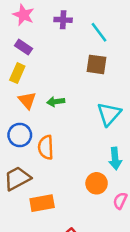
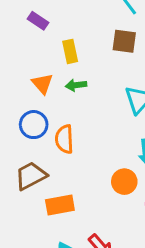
yellow rectangle: (17, 73) -> (70, 51), moved, turned -36

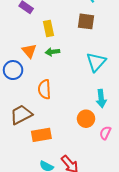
blue circle: (34, 125) -> (13, 70), moved

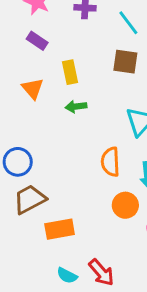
orange triangle: (29, 51) -> (33, 89), moved
blue circle: (13, 70) -> (18, 162), moved
orange semicircle: (44, 89) -> (110, 162), moved

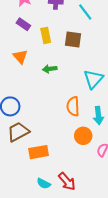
brown square: (125, 62) -> (73, 39), moved
yellow rectangle: (70, 72) -> (46, 35), moved

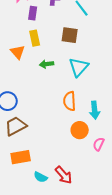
purple rectangle: (23, 24) -> (33, 13), moved, turned 64
yellow rectangle: (46, 35) -> (35, 38), moved
cyan triangle: (93, 79) -> (79, 67), moved
orange rectangle: (39, 152) -> (21, 157), moved

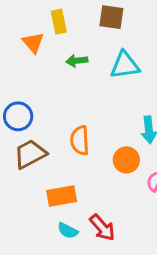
cyan triangle: (79, 67) -> (125, 65), turned 40
orange semicircle: (70, 101) -> (80, 140), moved
orange rectangle: (21, 157) -> (62, 196), moved

